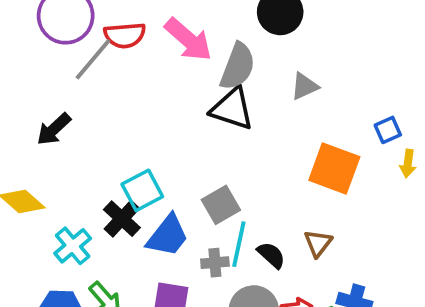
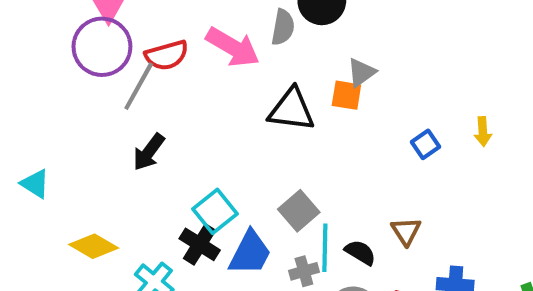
gray semicircle: (238, 66) -> (283, 27), moved, size x0.7
black arrow: (54, 129) -> (149, 152), moved
blue square: (388, 130) -> (426, 144), moved
orange square: (334, 168) -> (346, 95), moved, size x0.6

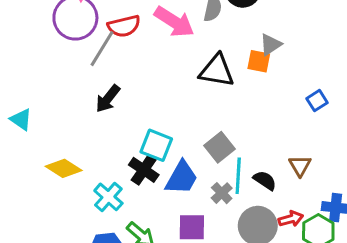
cyan square: (215, 211) -> (156, 145), turned -32
gray cross: (304, 271) -> (222, 193), turned -30

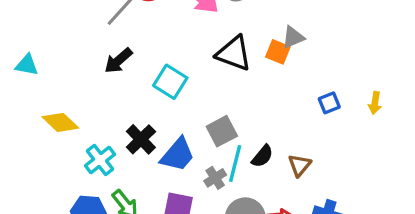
cyan triangle: (21, 119) -> (27, 65), turned -35
cyan square: (156, 145) -> (170, 82), moved
black semicircle: (265, 180) -> (262, 156), moved, turned 85

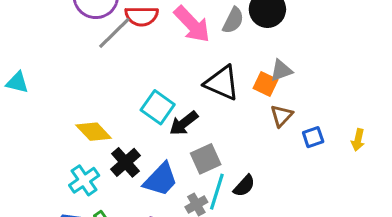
black arrow: (118, 61) -> (184, 123), moved
yellow diamond: (60, 122) -> (94, 132), moved
brown triangle: (300, 165) -> (282, 116), moved

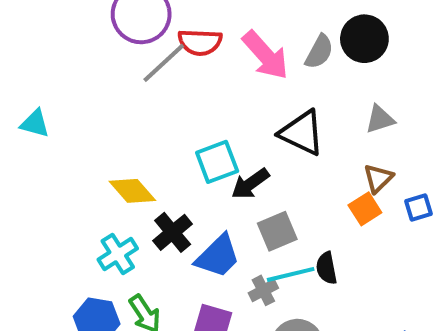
orange square: (265, 84) -> (365, 209), moved, turned 30
cyan square: (158, 107) -> (217, 162), turned 32
black semicircle: (244, 186) -> (326, 268), turned 125
cyan line: (217, 192) -> (291, 274), turned 57

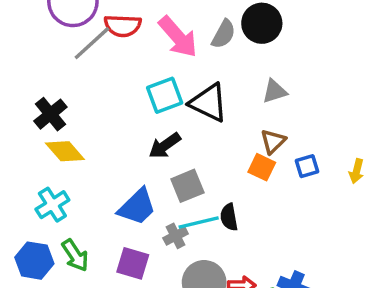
cyan square: (217, 162) -> (165, 95), moved
orange square: (365, 209) -> (262, 167), turned -32
black cross: (173, 232) -> (50, 114), moved

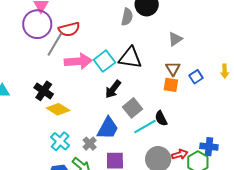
pink arrow: (178, 37) -> (78, 61), moved, turned -36
gray triangle: (275, 91) -> (175, 39), moved
gray cross: (176, 236) -> (90, 144), moved

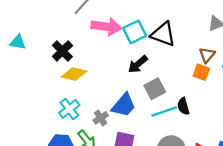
yellow diamond: (58, 109) -> (74, 74), turned -30

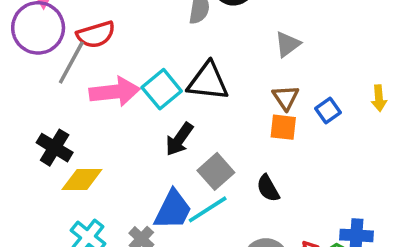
cyan line: (164, 112) -> (208, 209), moved

